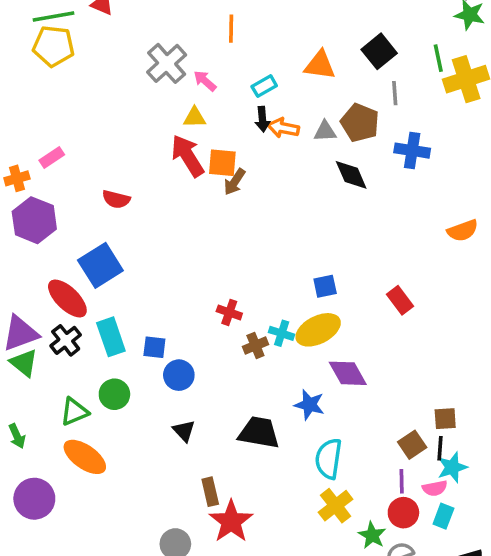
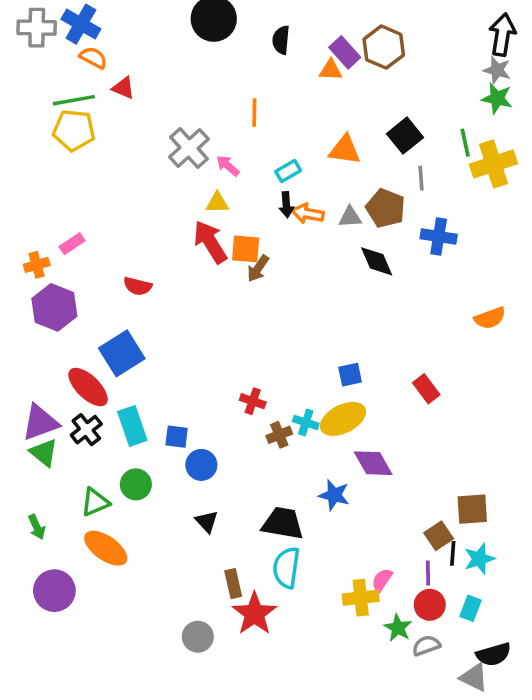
brown square: (445, 419) -> (472, 509), size x1.4
black line: (440, 448) -> (453, 553), moved
cyan semicircle: (329, 459) -> (286, 568), moved
pink semicircle: (435, 488) -> (382, 580), moved, turned 135
yellow cross: (336, 506) -> (361, 598), turned 32

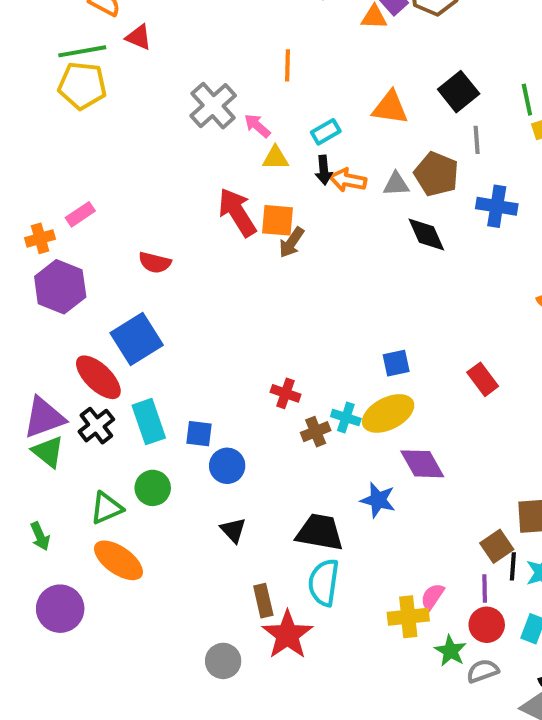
yellow triangle: (217, 203) -> (275, 158), moved

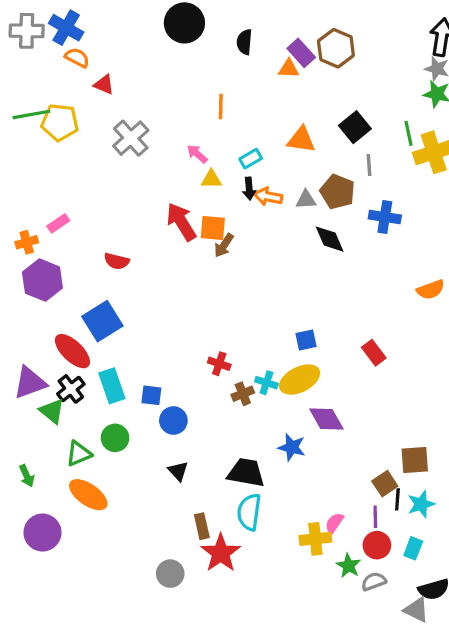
green line: (82, 51) -> (31, 114), moved
gray cross: (213, 106) -> (131, 138), moved
green triangle: (48, 452) -> (52, 411), moved

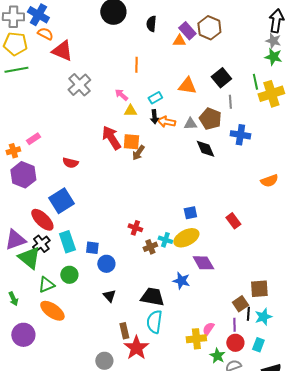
red triangle: (104, 84) -> (62, 51), size x1.6
yellow pentagon: (60, 122) -> (15, 44), moved
green triangle: (52, 411) -> (29, 258), size x1.4

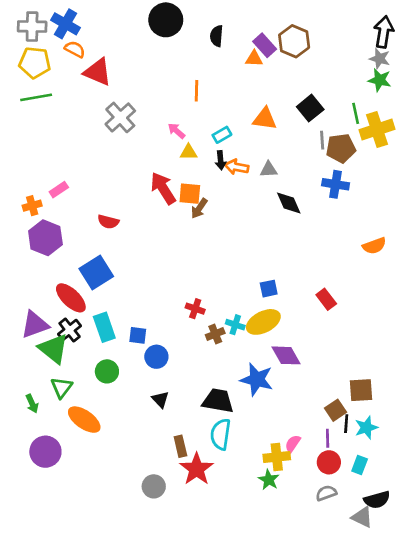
brown pentagon: (210, 119) -> (341, 148), moved, turned -30
blue star: (181, 281) -> (257, 379), size x1.4
green triangle: (46, 285) -> (61, 387), moved, turned -30
green star: (217, 356) -> (269, 480), moved

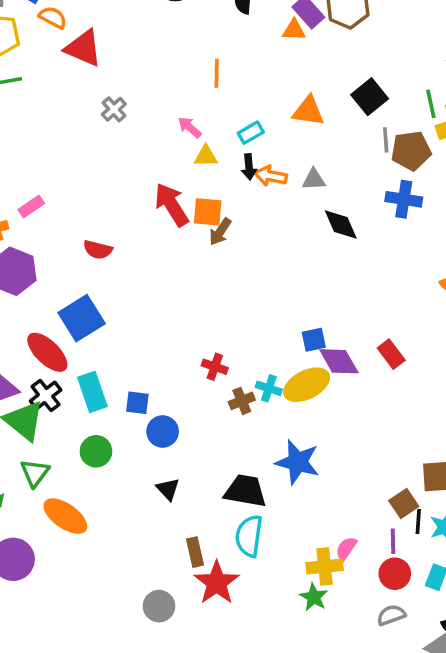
gray cross: (120, 117) -> (114, 109), size x0.6
purple diamond: (286, 355) -> (339, 361), moved

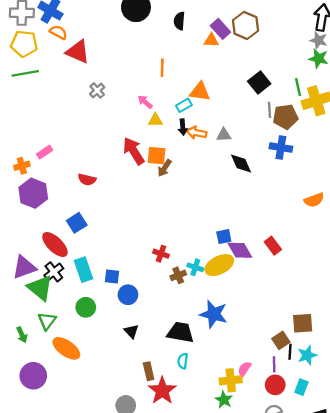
orange triangle: (308, 111) -> (200, 92), moved
blue square: (82, 318) -> (77, 223), size x0.7
cyan semicircle: (249, 536) -> (183, 361), size x0.6

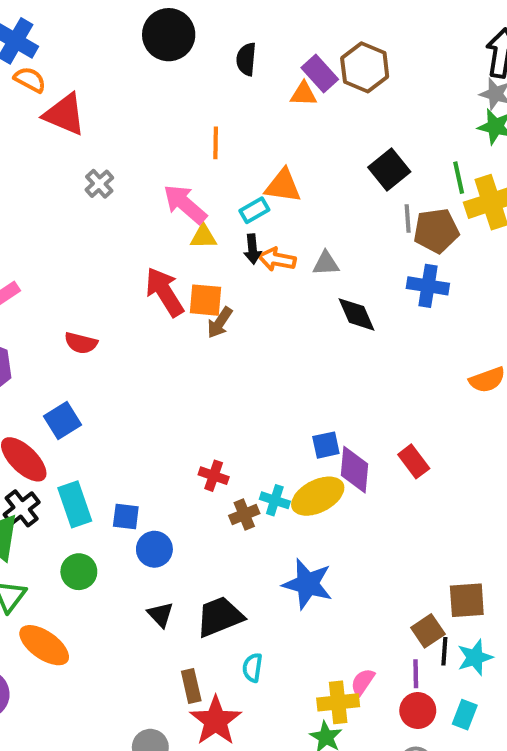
pink arrow: (145, 102) -> (185, 204), size x1.6
purple diamond: (240, 250) -> (354, 470), turned 35
black trapezoid: (180, 332) -> (220, 617), moved, turned -32

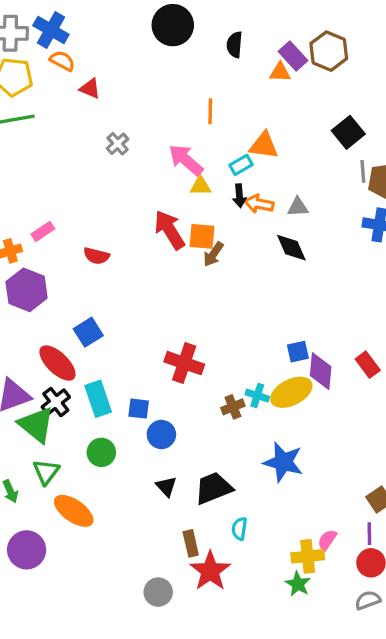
red triangle: (65, 114) -> (90, 88), size x0.6
black diamond: (357, 314) -> (291, 248), moved
red semicircle: (81, 343) -> (96, 256), moved
red cross: (214, 476) -> (184, 363), moved, size x1.6

